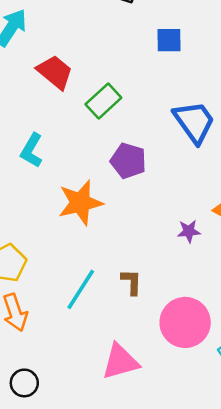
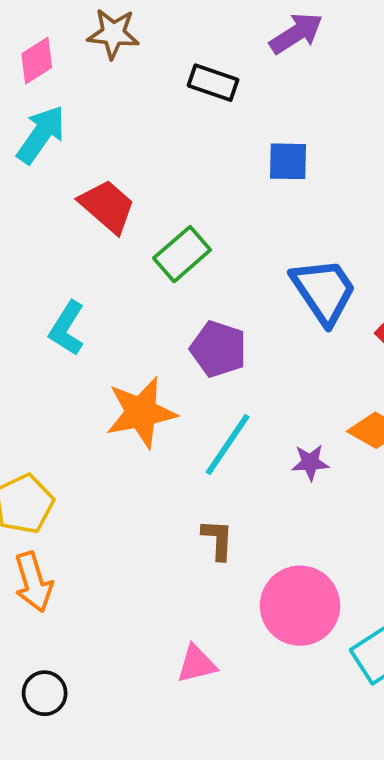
cyan line: (81, 289) -> (228, 445), moved
pink triangle: (120, 362) -> (196, 664), size x0.7

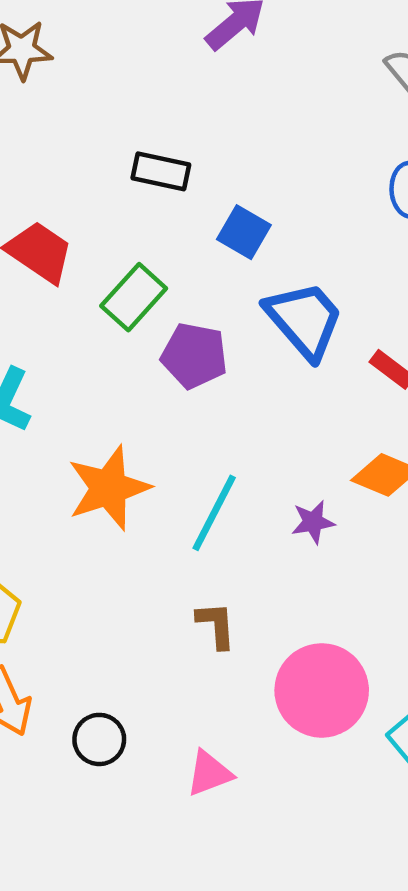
black rectangle: (213, 83) -> (161, 171), moved
blue square: (288, 161) -> (244, 232), moved, turned 36
purple pentagon: (218, 349) -> (194, 356), moved
black circle: (45, 693) -> (99, 739), moved

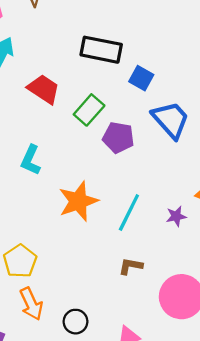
black rectangle: (161, 171) -> (101, 50), size x1.5
brown L-shape: (216, 625) -> (131, 266), turned -75

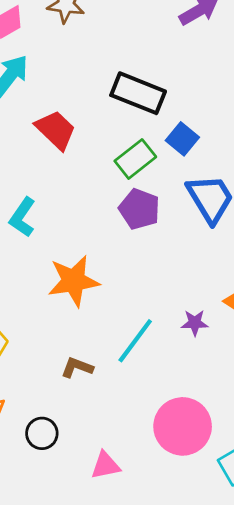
green rectangle: (89, 110) -> (135, 159), moved
cyan line: (129, 212) -> (135, 341), moved
brown L-shape: (131, 266) -> (77, 367), moved

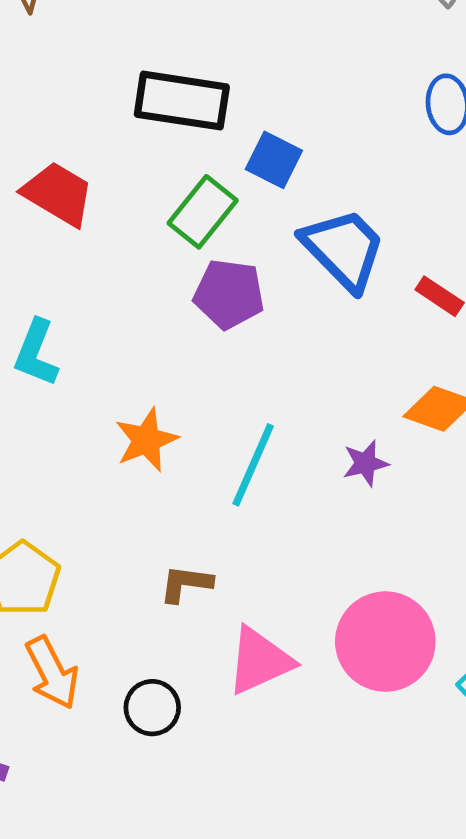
orange star: (74, 281) -> (146, 440), size x0.7
cyan line: (135, 341) -> (253, 465), moved
pink triangle: (105, 465) -> (260, 661), moved, size x1.4

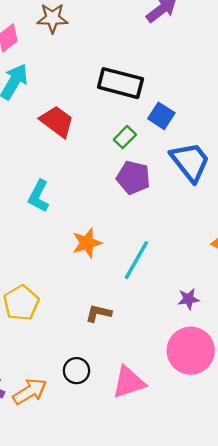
green rectangle: (203, 212) -> (125, 137), size x0.7
purple star: (365, 463) -> (188, 299), moved
pink triangle: (260, 661) -> (129, 382), moved
orange arrow: (52, 673) -> (30, 391), moved, turned -100

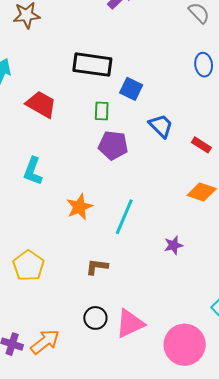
green rectangle: (125, 137) -> (102, 111), turned -36
blue trapezoid: (190, 162) -> (161, 126), size x0.7
pink circle: (191, 351) -> (185, 345), moved
black circle: (76, 371) -> (95, 318), moved

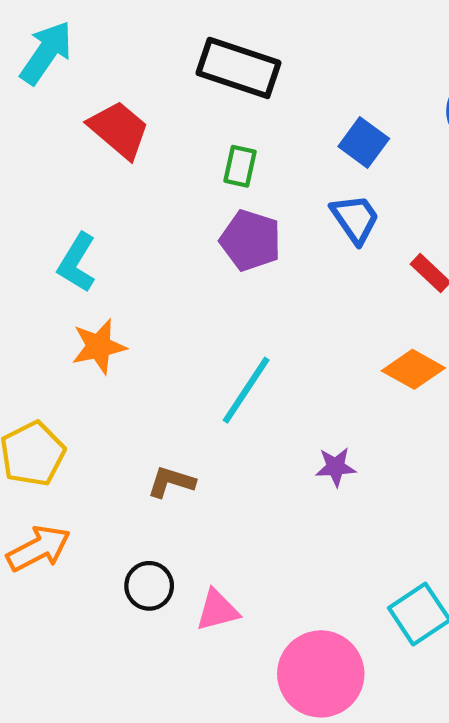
blue square: (131, 89) -> (364, 143), moved
orange star: (79, 207) -> (99, 346), moved
pink triangle: (130, 324) -> (217, 610), size x0.7
orange arrow: (45, 342) -> (39, 548), moved

